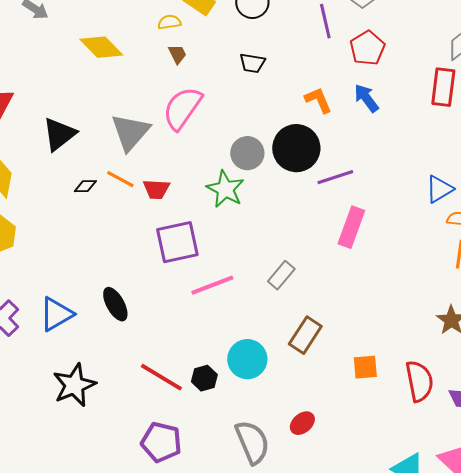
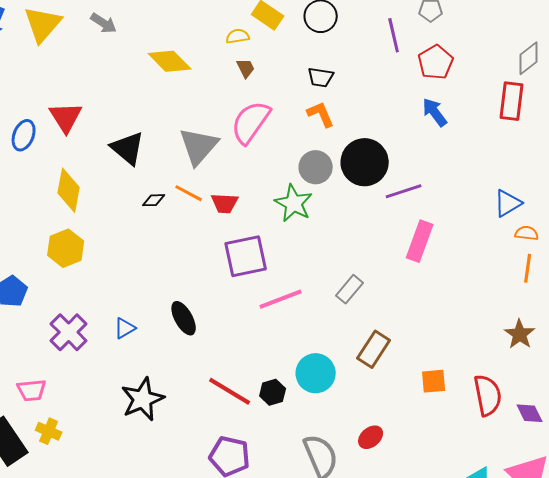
orange L-shape: (318, 100) -> (321, 114), moved
black triangle: (59, 134) -> (128, 148), turned -42
blue triangle: (56, 314) -> (125, 328), size x0.6

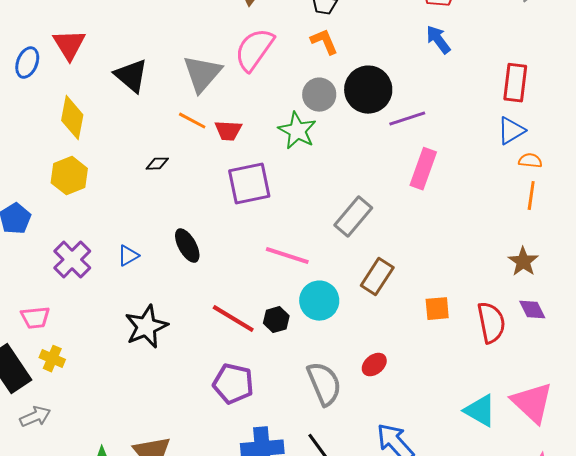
red rectangle: (512, 101) -> (515, 83), moved
black diamond: (154, 200) -> (157, 164), moved
gray rectangle: (350, 289) -> (353, 217), size x1.4
pink line: (281, 299) -> (287, 256), moved, turned 39
purple diamond: (530, 413) -> (532, 310), moved

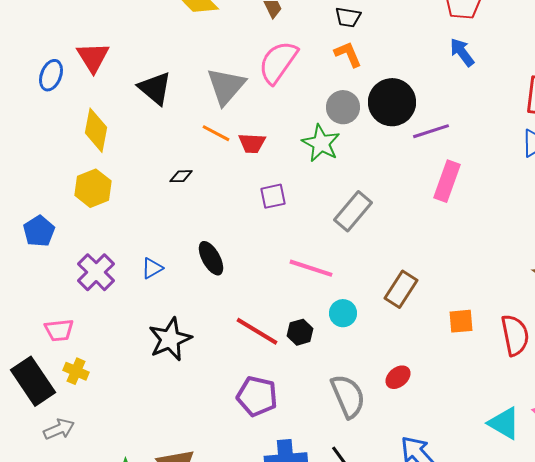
purple square: (249, 184) -> (273, 196), size x0.6
gray rectangle: (353, 217) -> (353, 211), moved
cyan circle: (319, 301) -> (343, 313), size x0.7

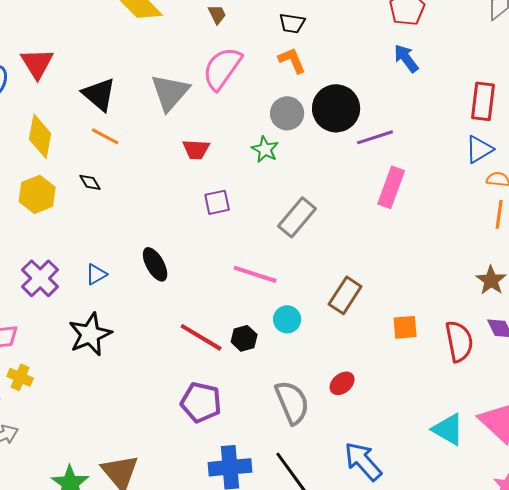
orange line: (216, 133) -> (105, 136), moved
green star: (321, 143) -> (265, 149), size x0.7
black diamond: (181, 176) -> (90, 182), moved, turned 60
black star: (170, 339) -> (90, 334), moved

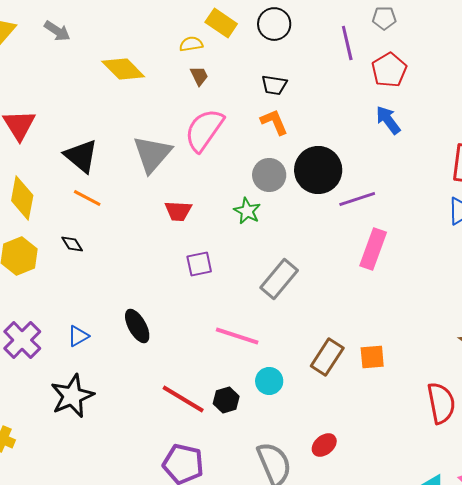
orange square: (405, 327) -> (372, 357), moved

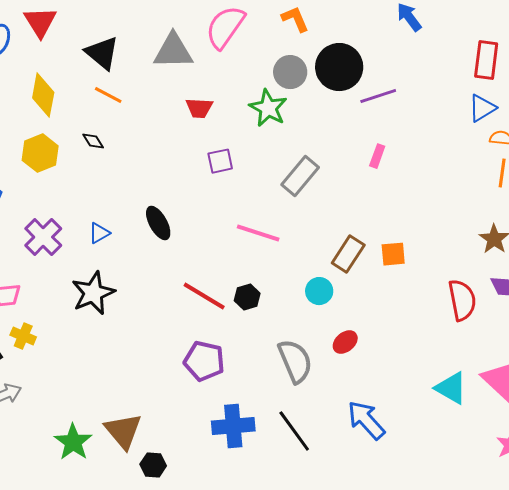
gray triangle: (152, 154) -> (173, 51), turned 48
green star: (247, 211) -> (268, 108), size x1.4
pink rectangle: (373, 249) -> (377, 156), moved, size x0.6
cyan circle: (269, 381) -> (319, 291), moved

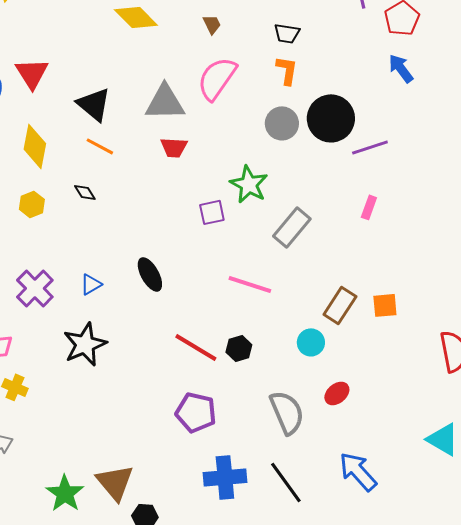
orange L-shape: (295, 19) -> (287, 70), turned 32
red trapezoid: (199, 108) -> (174, 147), moved
green star: (268, 108) -> (249, 184), moved
yellow hexagon: (40, 153) -> (32, 204), size x0.7

